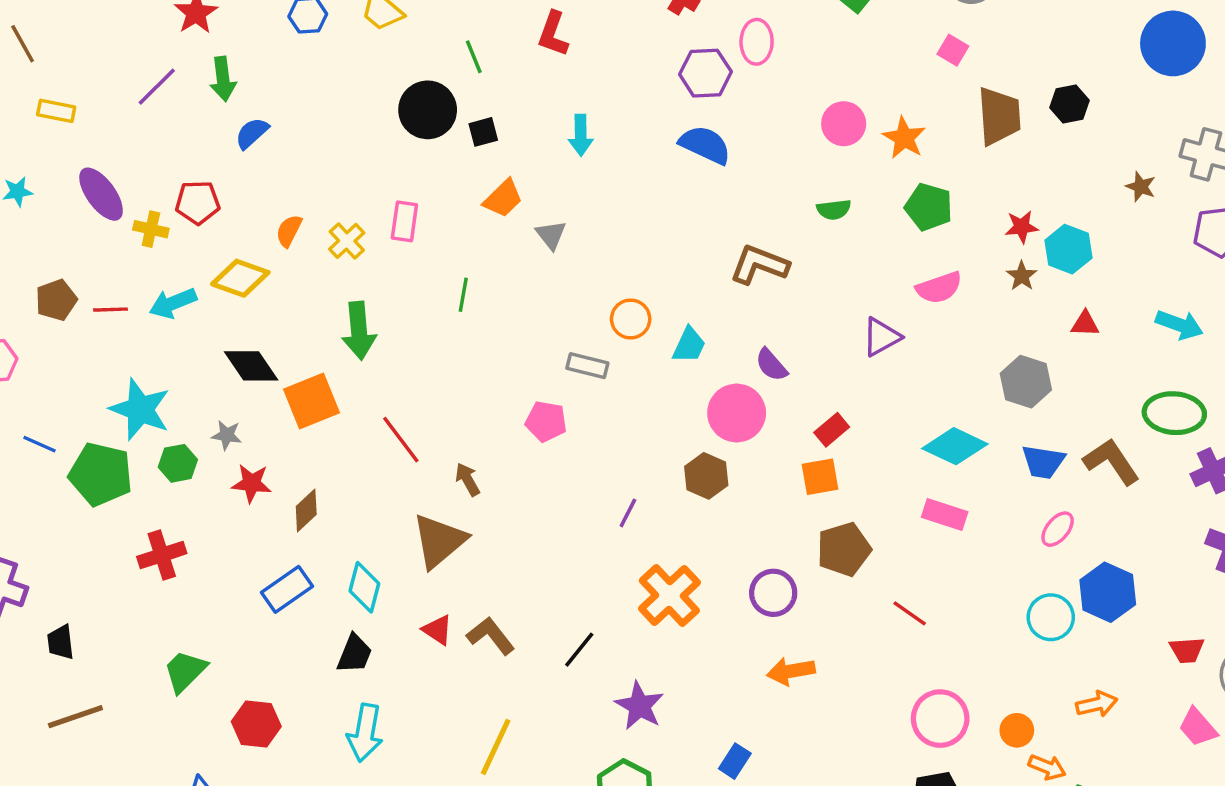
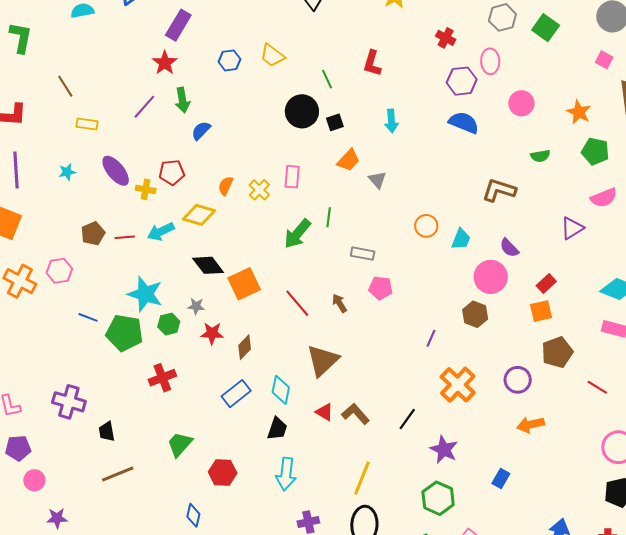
pink circle: (844, 124) -> (521, 103), moved
green arrow: (359, 331) -> (297, 234), moved, turned 48
gray rectangle: (587, 366) -> (363, 254), moved
brown arrow: (468, 479) -> (339, 303), moved

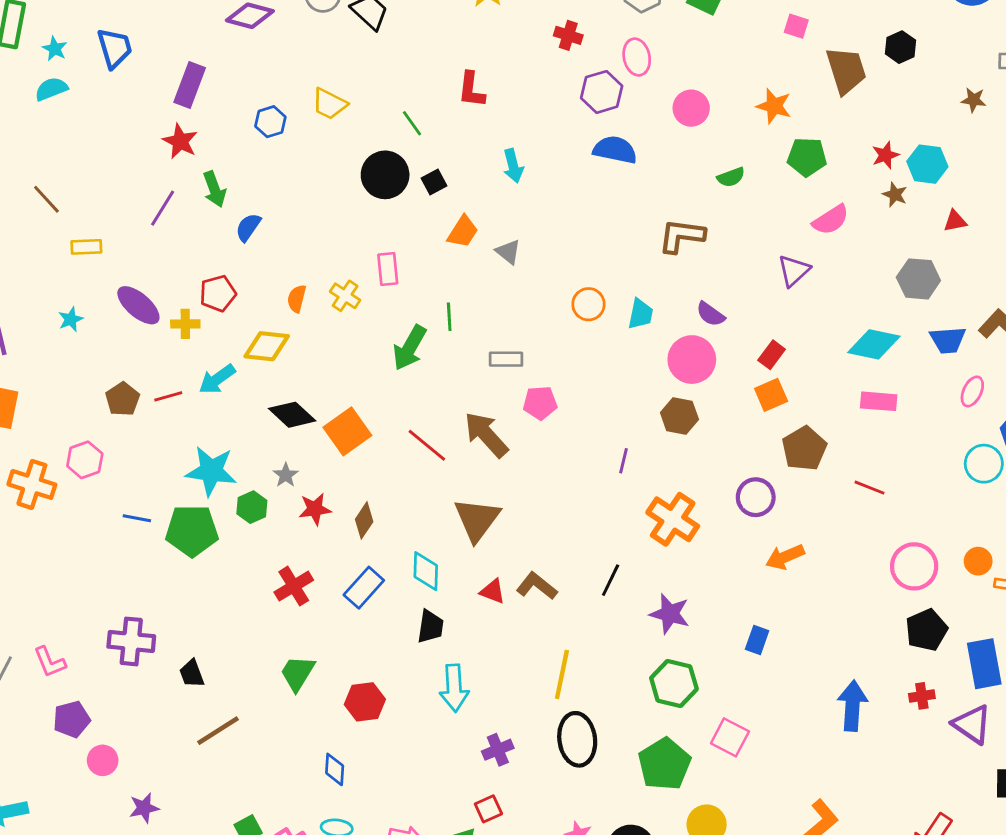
brown arrow: (339, 303) -> (486, 435), size x1.8
gray star: (196, 306) -> (286, 475), turned -30
red cross: (162, 378) -> (294, 586), moved

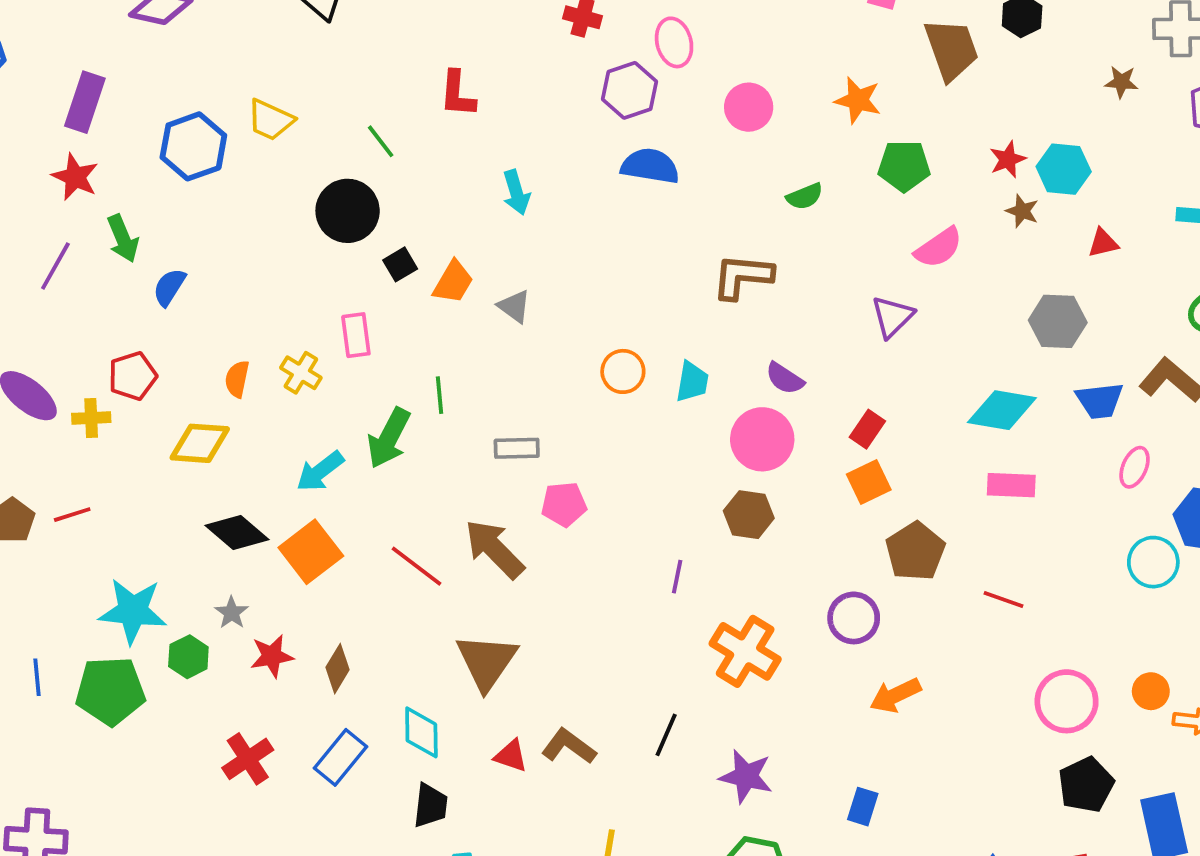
blue hexagon: (270, 122) -> (193, 146), size x1.6
black square: (434, 182) -> (400, 264), moved
cyan arrow: (217, 379) -> (320, 471), moved
blue line: (137, 518) -> (37, 677), turned 76

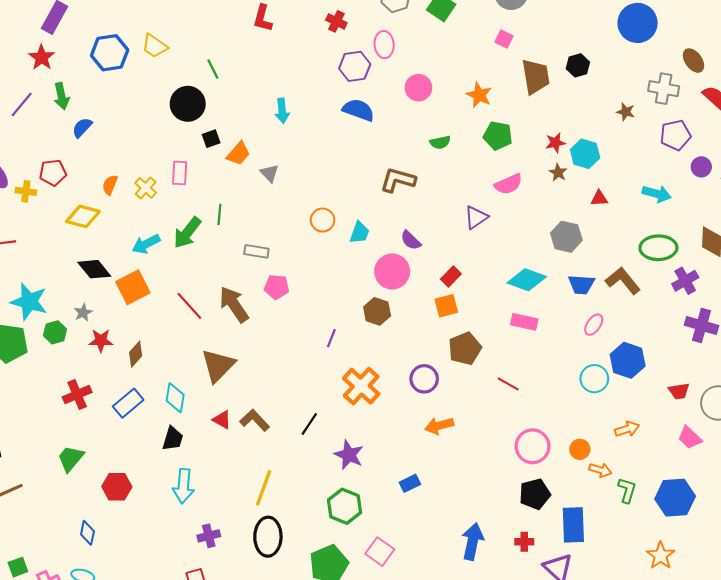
red L-shape: (457, 94) -> (263, 18), moved
blue rectangle: (863, 807) -> (410, 483), turned 36

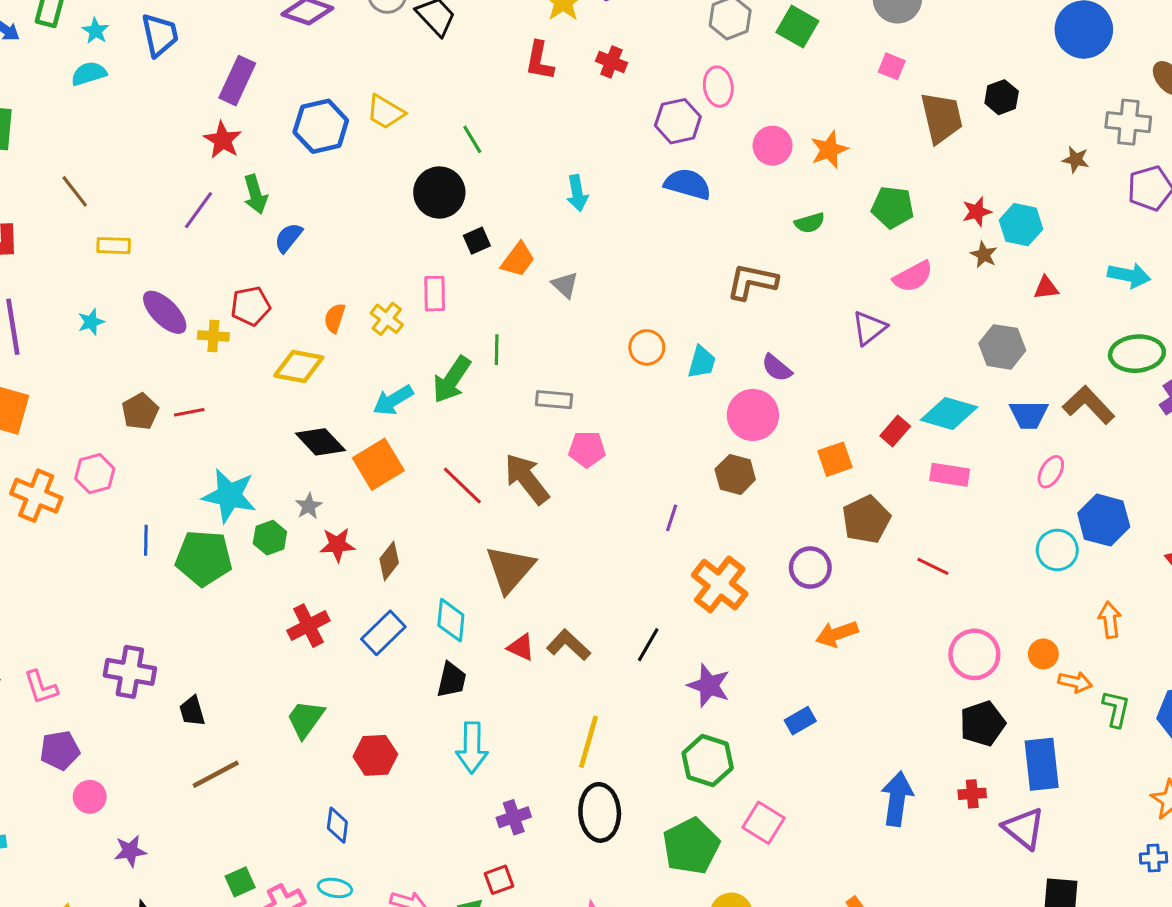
red cross: (336, 21) -> (611, 62), moved
orange star: (479, 95) -> (829, 150), moved, turned 30
red rectangle: (451, 276) -> (895, 431), moved
orange arrow: (627, 429) -> (1110, 620), turned -75

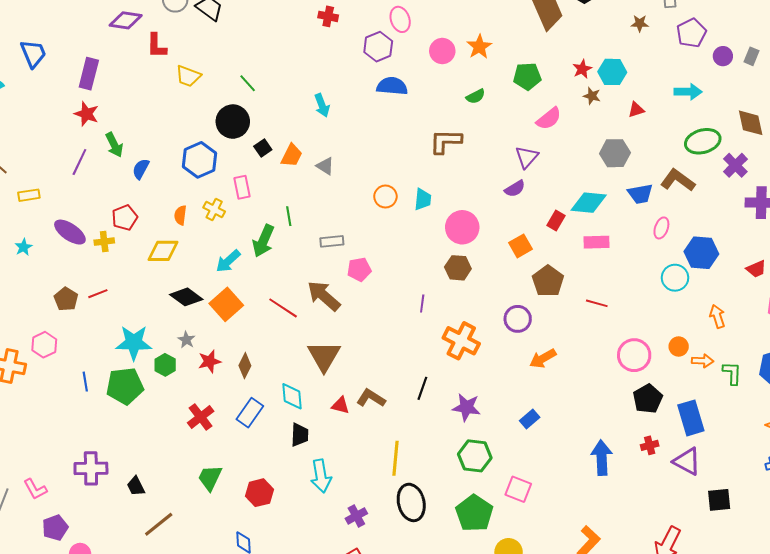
red L-shape: (539, 61) -> (157, 46), moved
blue hexagon: (321, 126) -> (200, 160), moved
purple semicircle: (777, 368) -> (515, 189), moved, turned -60

